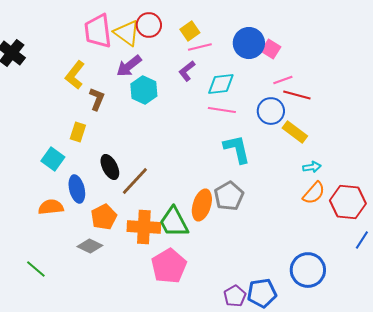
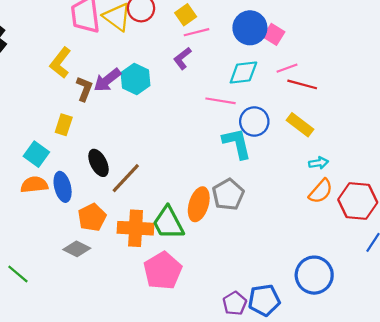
purple arrow: (129, 66) -> (107, 80), moved
cyan diamond: (221, 84) -> (243, 72), moved
blue circle: (271, 111) -> (254, 121), moved
orange semicircle: (51, 207) -> (34, 185), moved

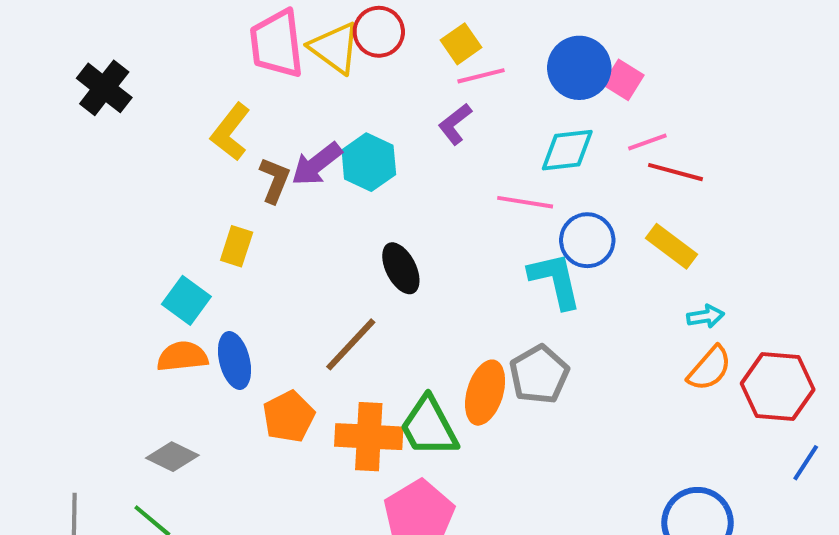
black ellipse: (99, 163) -> (401, 268), moved
gray diamond: (77, 249) -> (172, 457), moved

